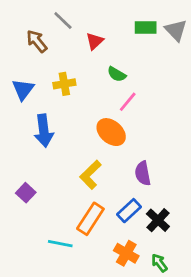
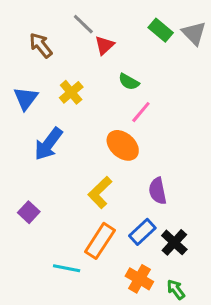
gray line: (63, 21) -> (83, 24), moved
green rectangle: (146, 27) -> (161, 30), turned 40
yellow cross: (64, 84) -> (71, 92), turned -30
blue arrow: (44, 131) -> (48, 144), turned 44

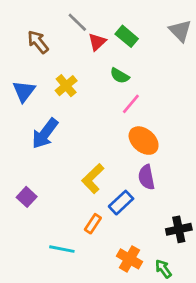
green rectangle: (161, 30) -> (127, 36), moved
orange ellipse: (123, 145) -> (144, 141), moved
blue rectangle: (142, 232) -> (121, 203), moved
orange rectangle: (100, 241) -> (93, 224), size x0.6
black cross: (174, 242) -> (179, 229), moved, turned 35

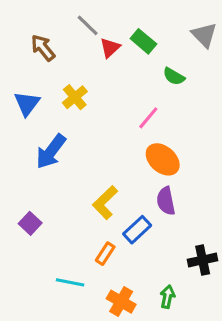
green semicircle: (120, 76) -> (174, 76), moved
orange cross: (129, 259) -> (121, 302), moved
green arrow: (163, 269) -> (167, 297), moved, turned 48

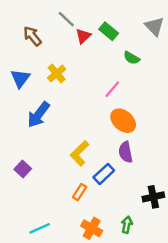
cyan line: (70, 282) -> (40, 228), moved, turned -35

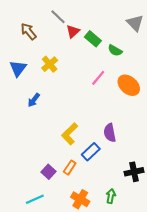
green rectangle: (109, 31) -> (93, 39), moved
blue arrow: (38, 115) -> (34, 100), size x0.6
orange ellipse: (123, 121) -> (129, 85), moved
purple square: (23, 169) -> (49, 172), moved

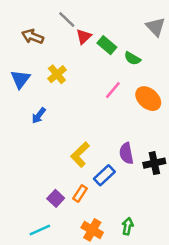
brown arrow: (28, 31) -> (33, 37), turned -30
black cross: (134, 172) -> (154, 163), moved

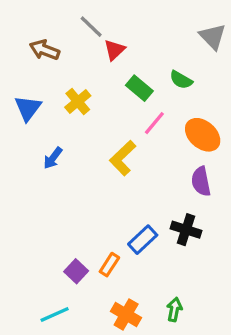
green rectangle: (107, 45) -> (139, 88), moved
purple semicircle: (126, 153) -> (201, 181), moved
yellow L-shape: (80, 155) -> (123, 158), moved
black cross: (154, 163) -> (186, 230), moved, turned 30

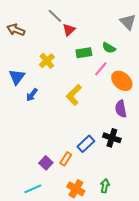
brown arrow: (45, 50) -> (16, 30), moved
green rectangle: (139, 88) -> (84, 53), turned -49
blue triangle: (28, 108) -> (17, 77), moved
pink line: (154, 123) -> (101, 69), moved

